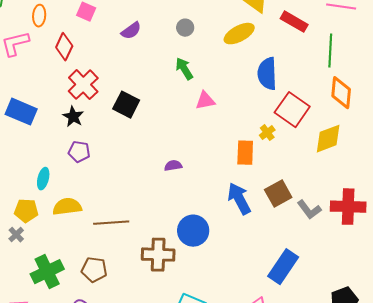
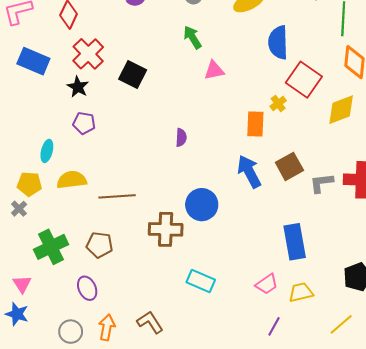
blue rectangle: (21, 112) -> (33, 61), moved
purple semicircle: (173, 166) -> (181, 137), turned 102
gray L-shape: (309, 210) -> (321, 183), turned 120
blue rectangle: (283, 267) -> (295, 242), turned -44

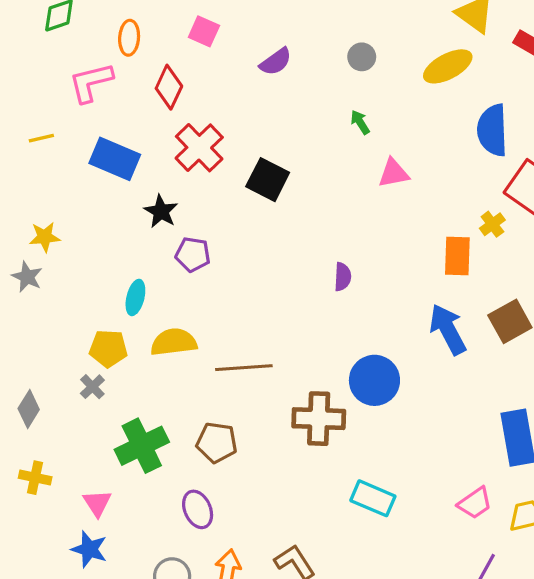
green arrow: (192, 37) -> (360, 122), size x0.7
black star: (78, 87) -> (161, 211), moved

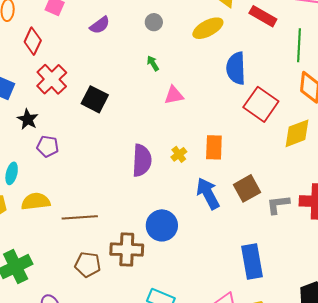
yellow cross: (492, 224) -> (179, 154), moved
purple semicircle: (343, 277) -> (142, 160), size x1.8
brown pentagon: (217, 442) -> (88, 265), moved

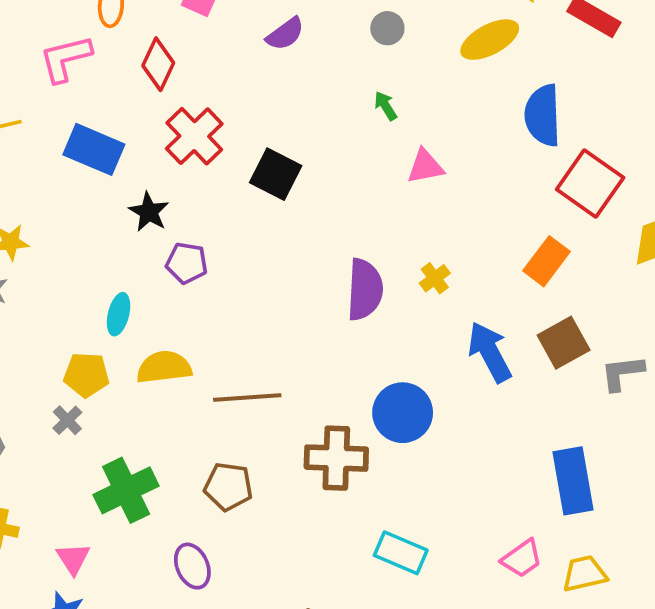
orange rectangle: (214, 147) -> (547, 261), moved, turned 35
brown pentagon: (88, 265) -> (228, 487), moved

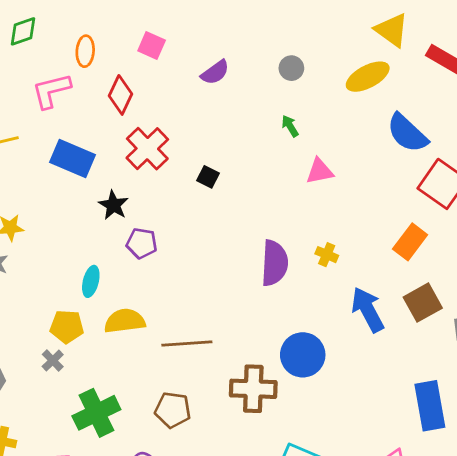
blue semicircle: (543, 115) -> (407, 133), turned -45
black square: (276, 174) -> (208, 177), size x0.6
yellow cross: (435, 278) -> (327, 255), turned -30

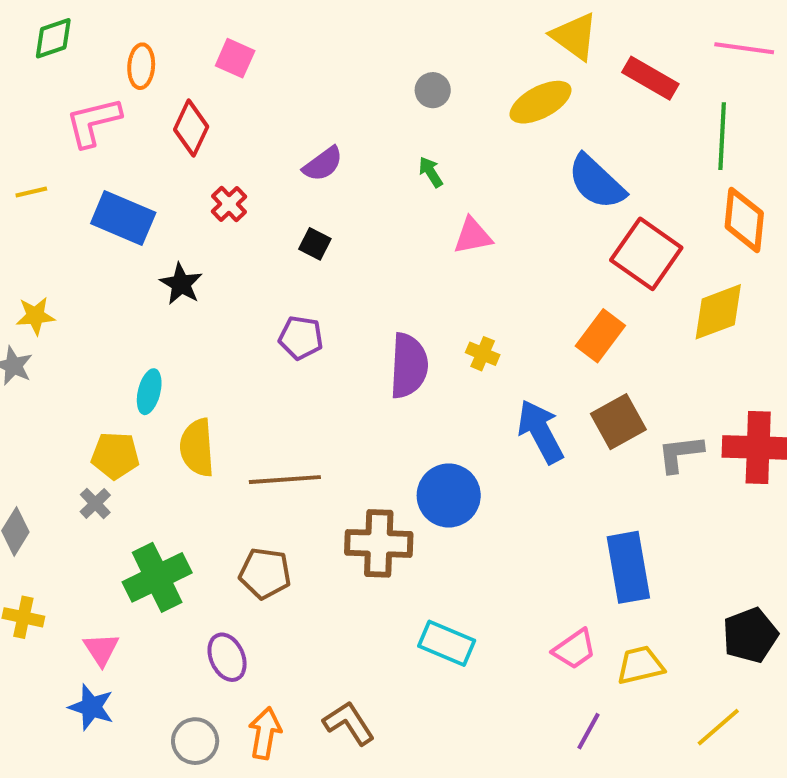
purple semicircle: (215, 72) -> (323, 164), moved
red cross: (147, 149) -> (229, 204), size x0.6
purple pentagon: (142, 243) -> (301, 338), moved
yellow semicircle: (125, 321) -> (197, 448), turned -87

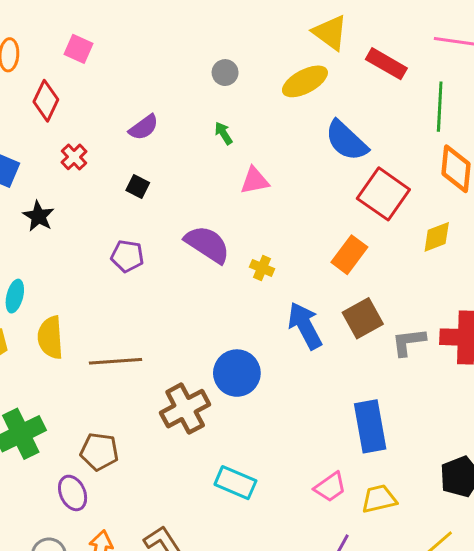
yellow diamond: (718, 312) -> (437, 237), size x0.7
purple semicircle: (409, 366) -> (207, 244), moved, turned -60
brown cross: (379, 543) -> (185, 409), turned -30
brown pentagon: (265, 573) -> (99, 452), moved

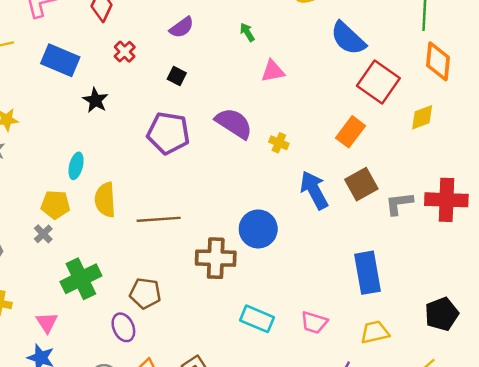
purple pentagon: (127, 256) -> (168, 133), size x1.6
brown cross: (185, 409) -> (216, 258), turned 30
pink trapezoid: (330, 487) -> (314, 322), moved, turned 52

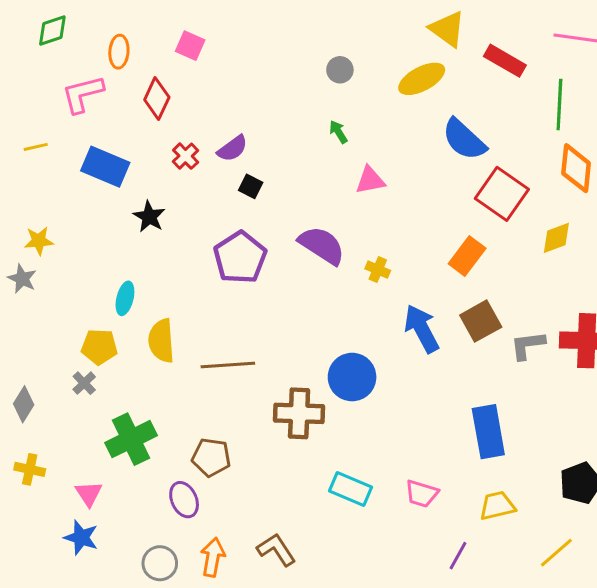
purple semicircle: (182, 27) -> (232, 148), moved
purple pentagon: (168, 133) -> (240, 257), turned 30

